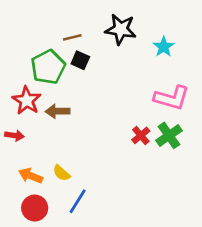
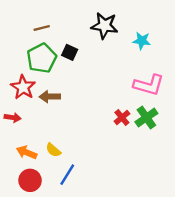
brown line: (72, 37) -> (42, 28), moved
cyan star: (164, 47) -> (142, 41), turned -30

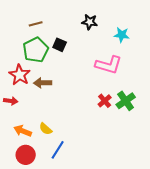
black star: (105, 26) -> (90, 22), size x0.7
pink L-shape: (149, 85) -> (109, 65), moved

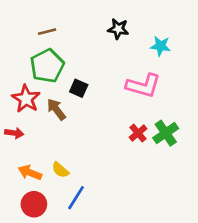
black square: (60, 45) -> (79, 88), moved
brown arrow: (43, 83) -> (56, 109), turned 54

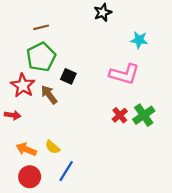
black star: (118, 29) -> (103, 12), moved, turned -30

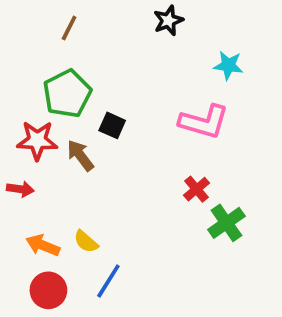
brown line: (41, 27) -> (69, 28), moved, turned -49
red star: (23, 85) -> (37, 140), turned -30
green cross: (144, 115) -> (226, 223), moved

